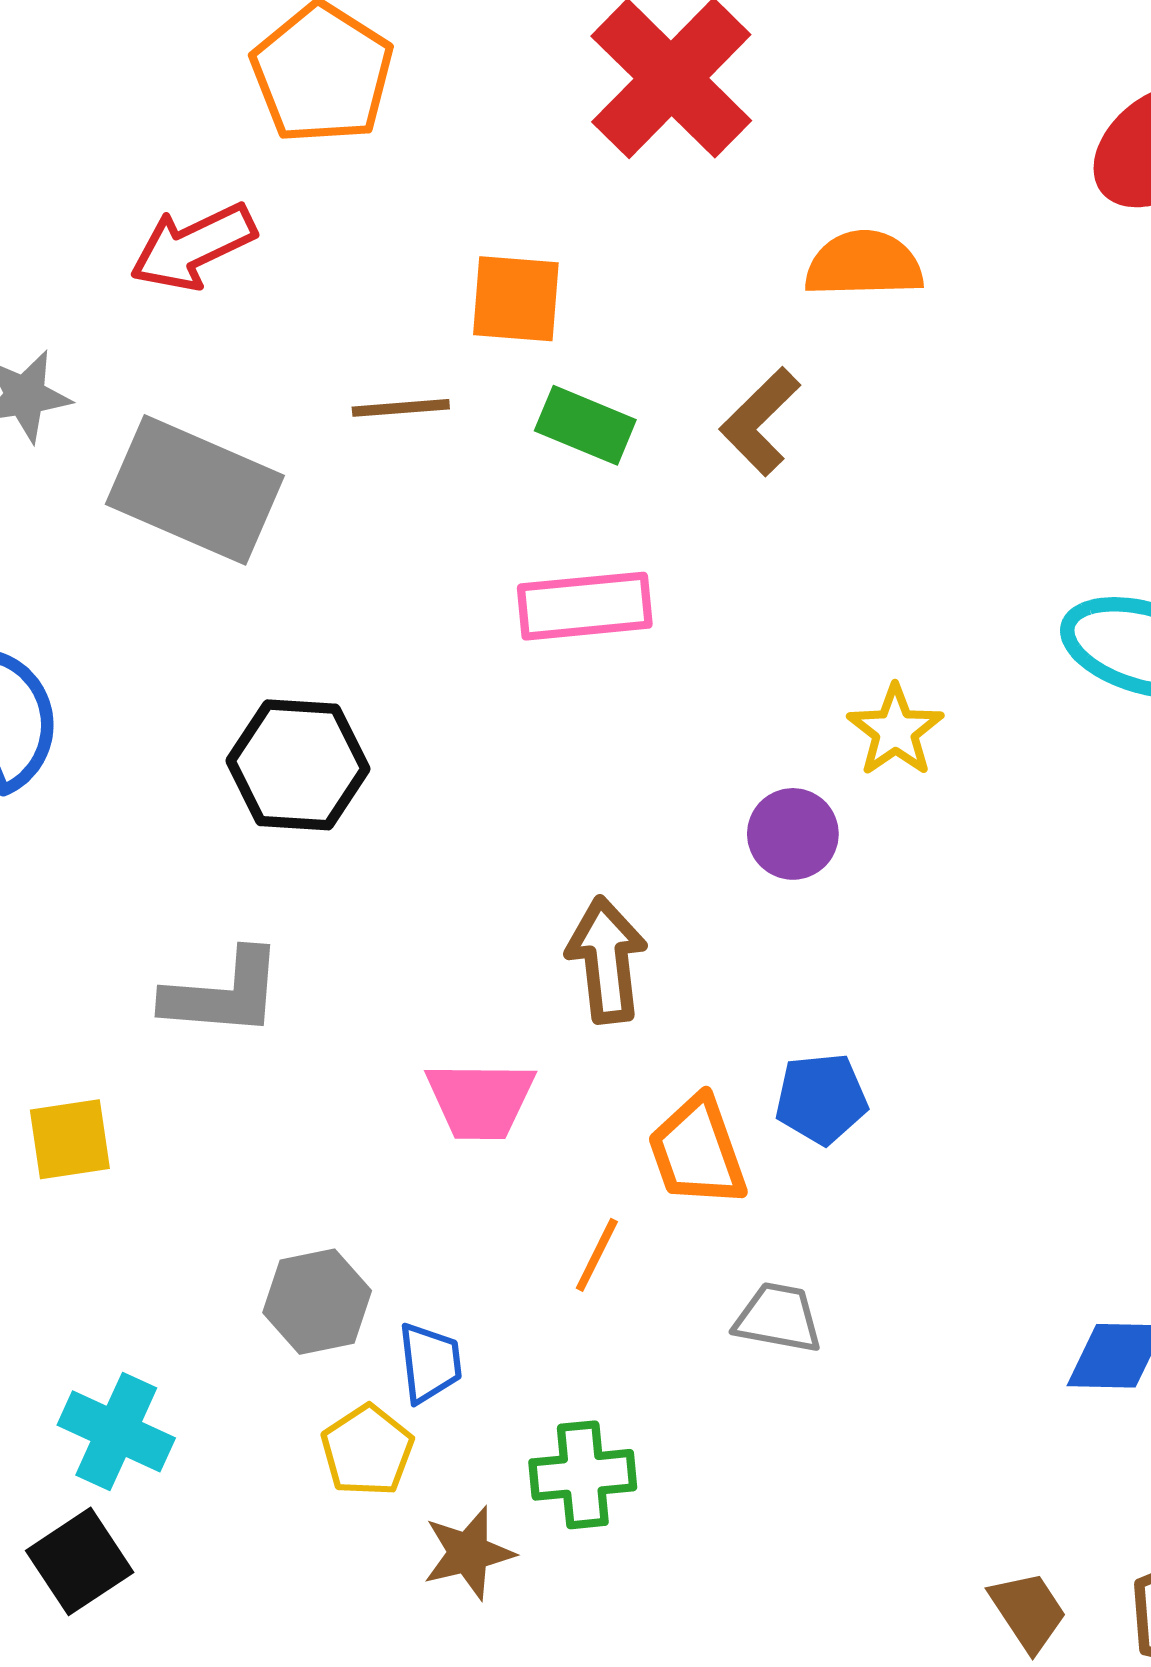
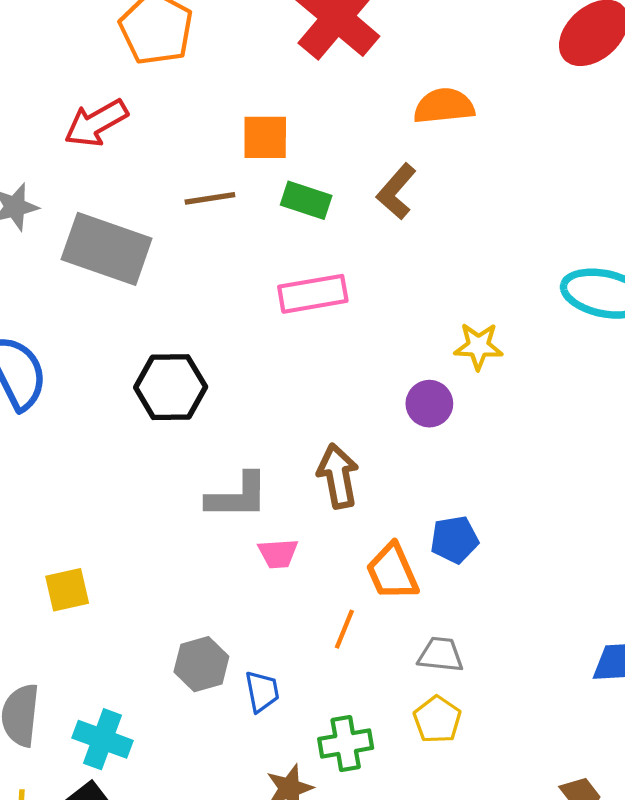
yellow star: (895, 731) -> (478, 346), turned -30
gray L-shape: (223, 994) -> (237, 496), moved
pink trapezoid: (480, 1100) -> (278, 554), size x0.7
yellow pentagon: (367, 1450) -> (437, 720), moved

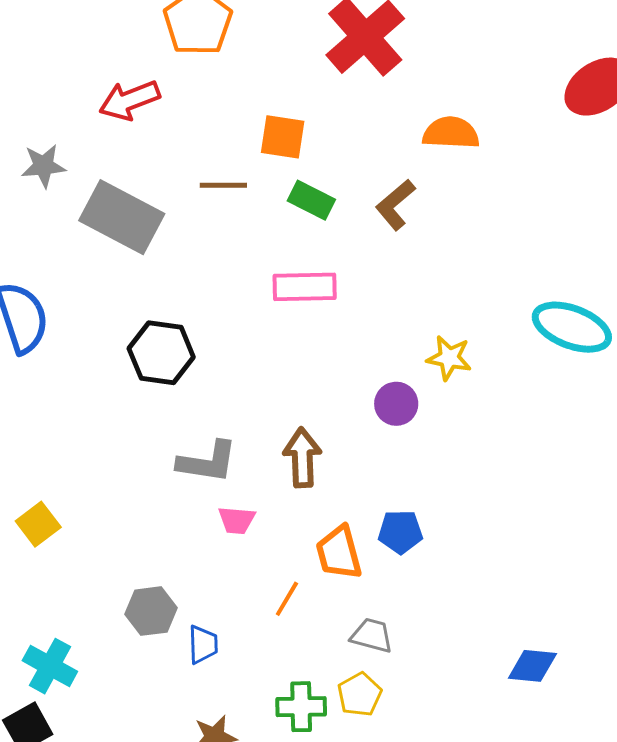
yellow square: (67, 590) -> (38, 524), turned -33
green cross: (346, 743) -> (301, 707), moved

